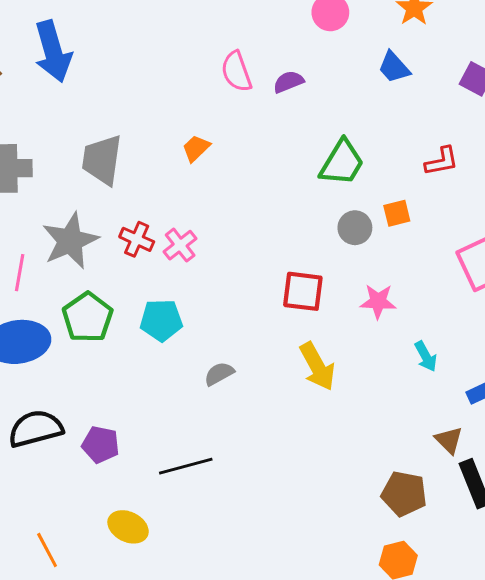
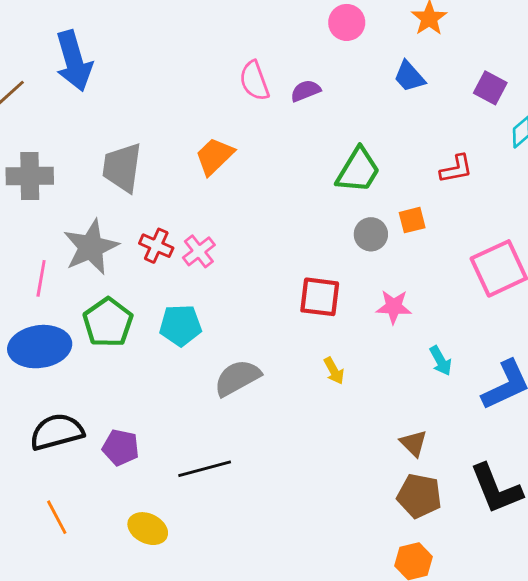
orange trapezoid: (196, 148) -> (215, 156), size x1.4
yellow arrow: (317, 366) -> (334, 371), size x0.6
gray semicircle: (219, 374) -> (237, 378), size x1.6
brown triangle: (449, 440) -> (414, 443), moved
orange line: (47, 550) -> (57, 517), moved

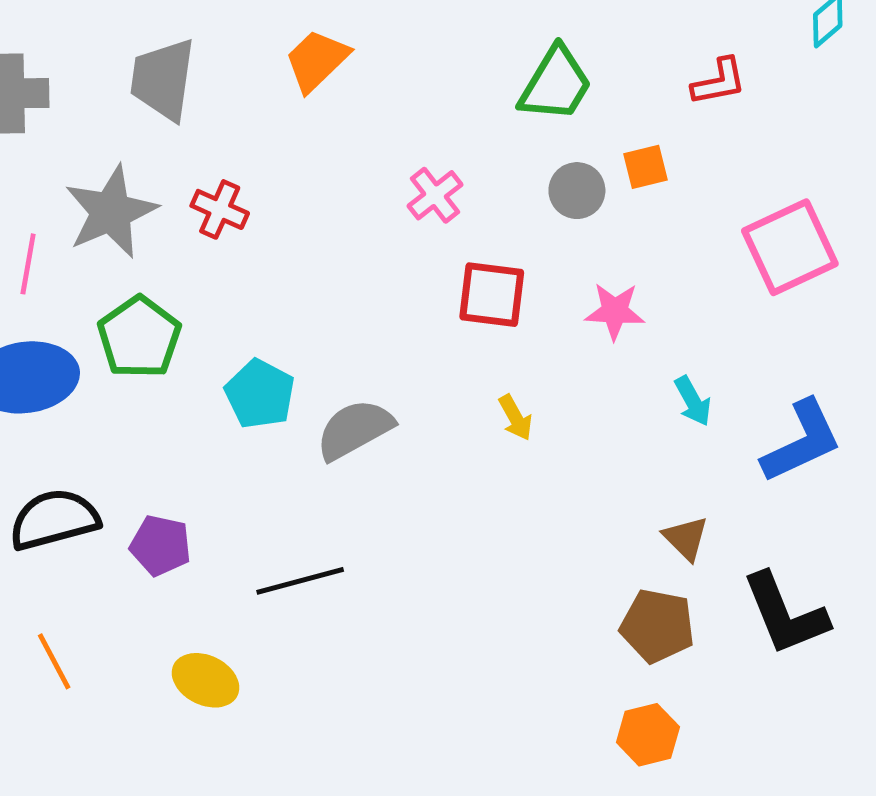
pink cross: (199, 251) -> (435, 195), moved
cyan pentagon: (180, 325) -> (260, 394), moved, turned 30
brown triangle: (414, 443) -> (686, 538), moved

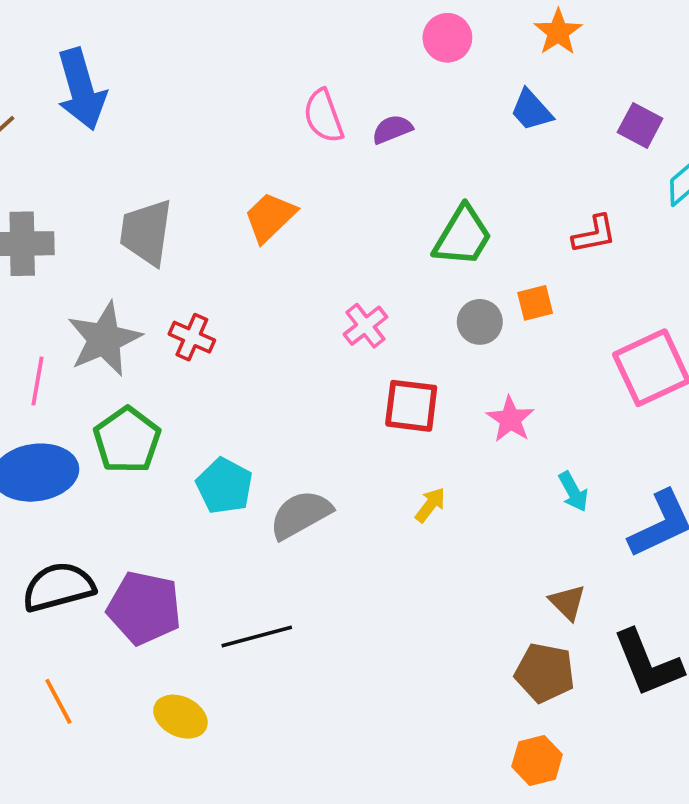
pink star: (615, 311) -> (510, 419), turned 30
yellow arrow: (515, 418) -> (430, 505), turned -114
purple pentagon: (161, 545) -> (144, 608), size x1.5

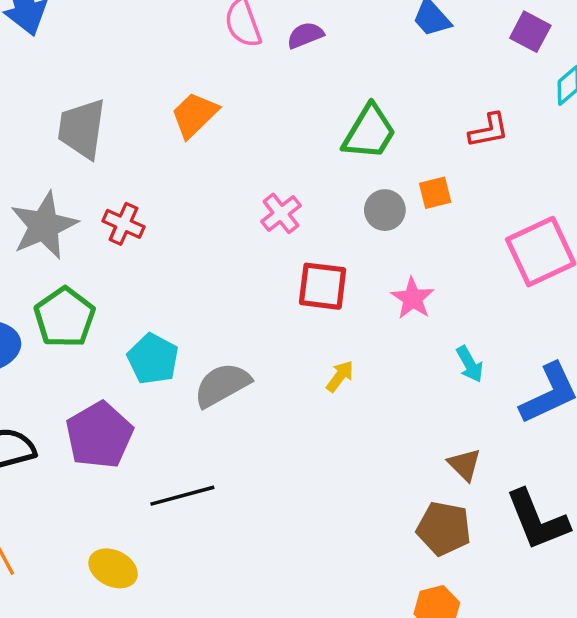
purple pentagon: (144, 608) -> (99, 435), moved, turned 30

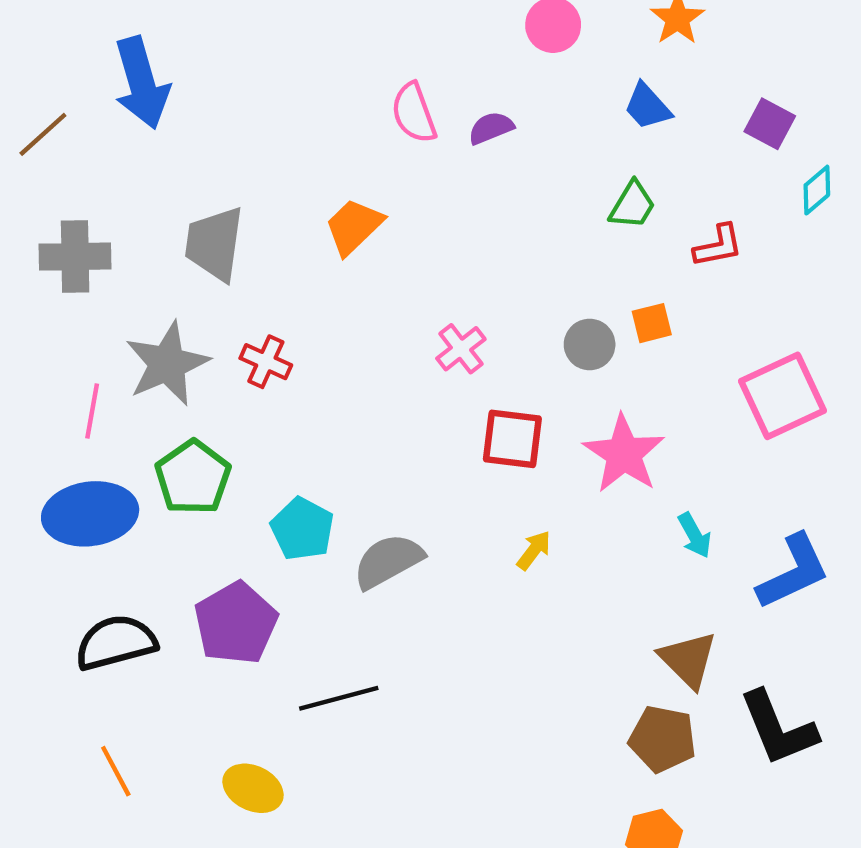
green trapezoid: (369, 132) -> (632, 205), moved, size x0.7
pink star: (413, 298) -> (624, 454), size x1.5
brown triangle: (465, 465) -> (688, 660), size x1.4

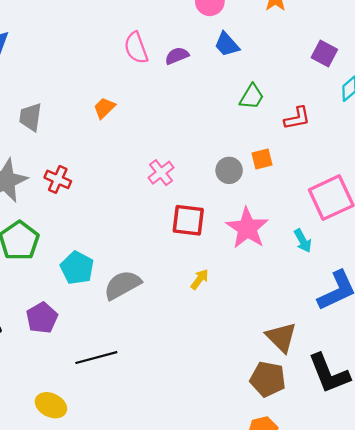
blue trapezoid: (647, 107) -> (227, 44), moved
orange trapezoid: (354, 227) -> (104, 108), size x0.7
gray trapezoid: (214, 244) -> (31, 117), size x0.7
cyan arrow: (695, 535) -> (303, 241), moved
purple pentagon: (236, 623) -> (42, 318), size x0.7

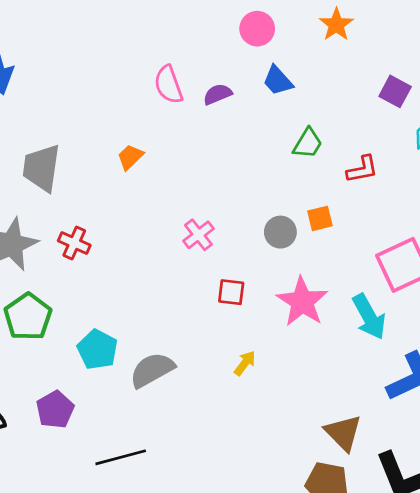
gray trapezoid: (31, 117) -> (41, 168), size x1.4
red square: (188, 220) -> (231, 292), size x0.7
cyan arrow: (303, 241) -> (369, 317), size x1.6

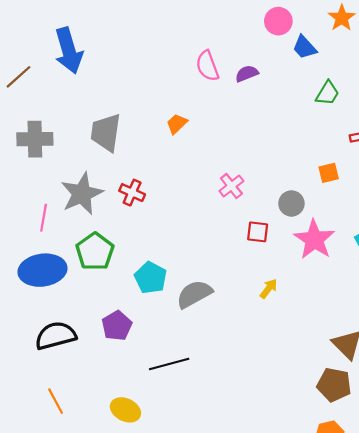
blue trapezoid: (278, 81) -> (305, 47), moved
green trapezoid: (308, 143) -> (327, 93), moved
gray circle: (280, 232) -> (291, 203), moved

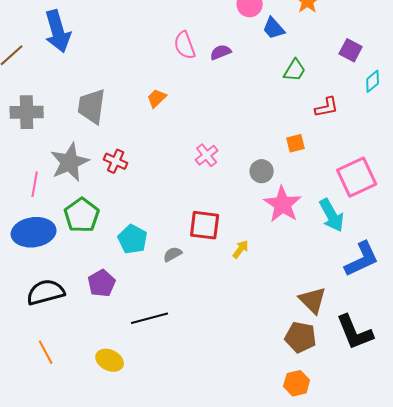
red square: (258, 232) -> (205, 225), moved, size x1.5
gray semicircle: (194, 294) -> (173, 254), size x0.6

